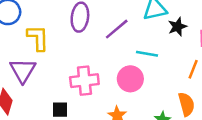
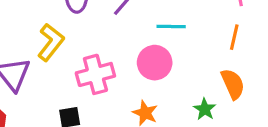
yellow L-shape: (38, 38) -> (51, 42), moved, turned 48

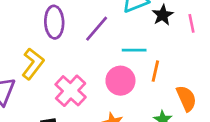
orange line: (234, 37) -> (155, 71), moved
pink cross: (95, 74) -> (71, 91), turned -32

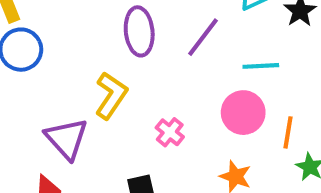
orange line: (155, 71) -> (288, 132), moved
pink cross: (71, 91) -> (170, 132), size x0.6

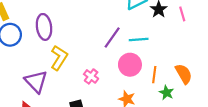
purple ellipse: (139, 31) -> (44, 27), moved
purple line: (203, 37) -> (112, 38), moved

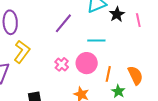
purple line: (112, 38) -> (63, 23), moved
pink cross: (91, 76) -> (62, 64), moved

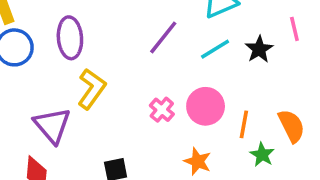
black star: (117, 14) -> (259, 49), moved
cyan line: (96, 40) -> (215, 49), moved, turned -30

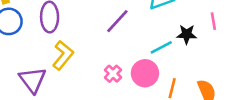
cyan line: (215, 49) -> (161, 47), moved
black star: (259, 49) -> (187, 34), turned 30

